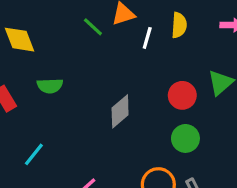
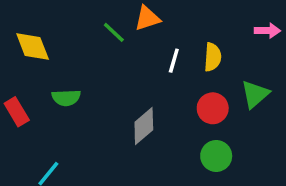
yellow semicircle: (179, 25) -> (213, 57), moved
white line: (147, 38) -> (174, 61), moved

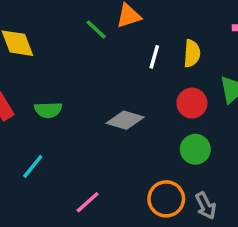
green semicircle: (66, 98) -> (48, 110), moved
gray diamond: (144, 126) -> (125, 120), turned 57

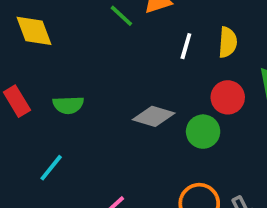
green circle: (195, 149) -> (203, 132), moved

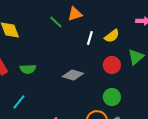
yellow semicircle: (228, 42) -> (112, 36), turned 49
green circle: (203, 132) -> (112, 97), moved

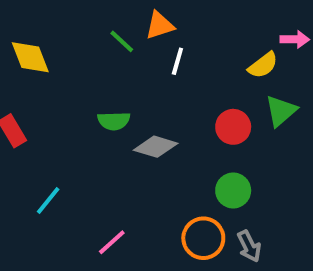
yellow semicircle: (112, 36) -> (263, 65), moved
white line: (90, 38) -> (177, 61), moved
green semicircle: (28, 69) -> (114, 121), moved

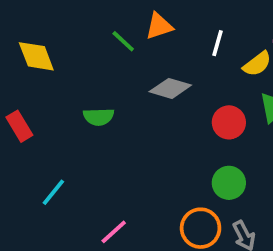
white line: (177, 61) -> (218, 43), moved
green semicircle: (114, 121) -> (99, 117), moved
gray diamond: (156, 147) -> (170, 88), moved

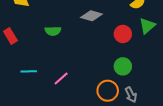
cyan line: (53, 192) -> (29, 71), turned 49
pink line: (114, 232) -> (61, 79), moved

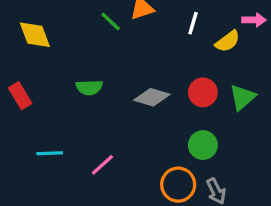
gray diamond: (91, 16) -> (152, 97), moved
green triangle: (147, 26) -> (242, 97), moved

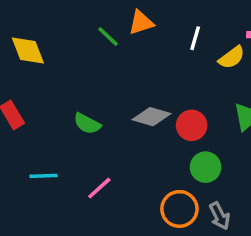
green semicircle: (89, 87) -> (87, 124), moved, turned 30
red circle: (203, 92) -> (192, 125), moved

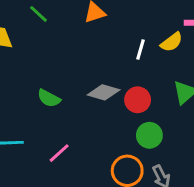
green line: (108, 36) -> (38, 14), moved
white line: (195, 38) -> (141, 49), moved

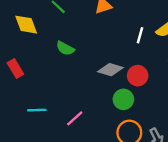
green semicircle: (49, 98) -> (65, 48), moved
green circle: (149, 135) -> (123, 99), moved

